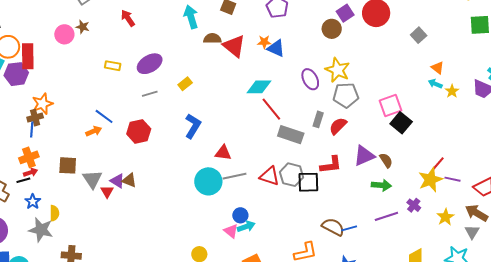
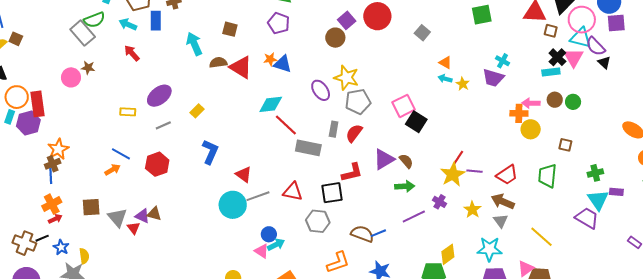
yellow rectangle: (113, 66) -> (128, 112), moved
red triangle: (223, 153) -> (244, 175), turned 36
gray hexagon: (292, 175) -> (318, 221), moved
black line: (23, 180) -> (42, 238), moved

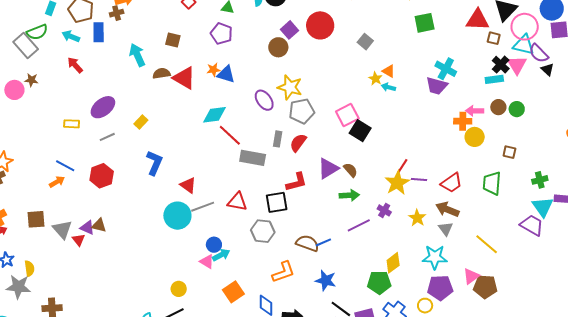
cyan cross: (503, 61) -> (446, 69), size x1.5
yellow star: (463, 84) -> (375, 79), moved

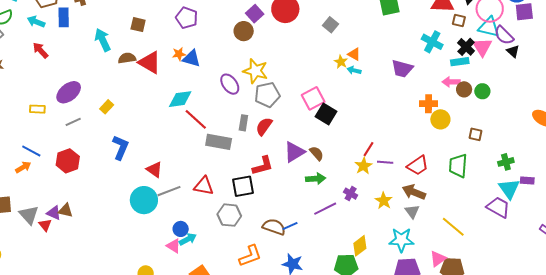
cyan cross: (446, 69) -> (432, 42), moved
pink arrow: (475, 111) -> (451, 82), moved
yellow star: (397, 183) -> (363, 166), size x0.7

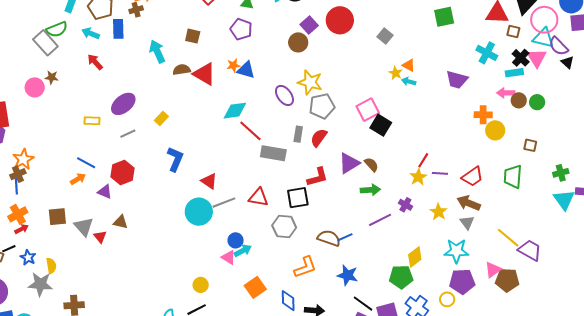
purple trapezoid: (498, 207) -> (530, 250), moved
purple triangle: (54, 213) -> (105, 192), moved

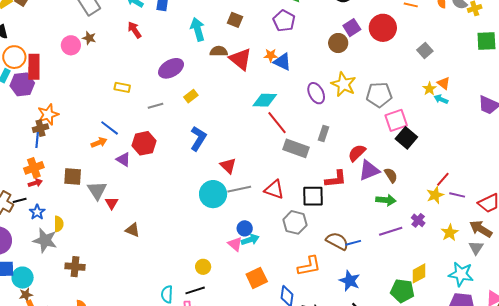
purple ellipse: (123, 104) -> (171, 68), moved
gray pentagon: (322, 106) -> (379, 95), moved
red semicircle: (319, 138) -> (357, 153), moved
brown triangle: (120, 222) -> (133, 230), moved

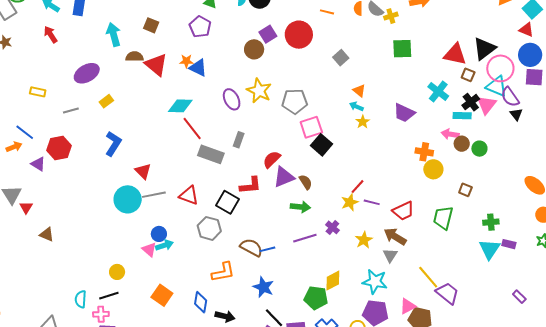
yellow star: (429, 89) -> (363, 122), moved
black square: (313, 196) -> (228, 202), turned 30
orange square: (257, 278) -> (162, 295), moved, turned -30

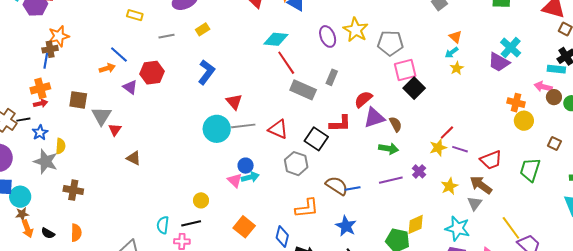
cyan cross: (438, 91) -> (511, 48), moved
cyan arrow: (356, 106) -> (452, 52), turned -64

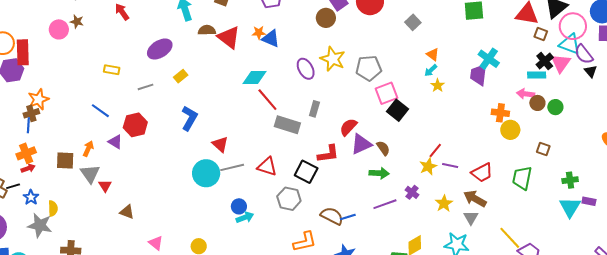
purple trapezoid: (499, 62) -> (479, 75), turned 75
orange arrow: (107, 68) -> (88, 149), moved, turned -42
pink triangle: (235, 180) -> (156, 243), moved

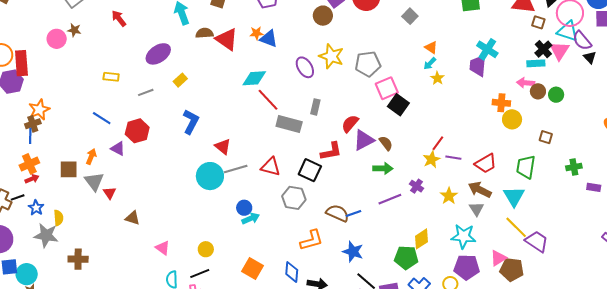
cyan triangle: (570, 207) -> (514, 196), moved

